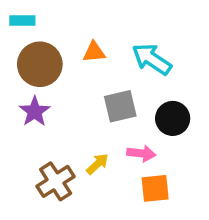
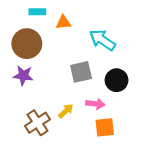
cyan rectangle: (22, 21) -> (37, 12), moved
orange triangle: (94, 52) -> (63, 22), moved
purple star: (35, 111) -> (23, 75), turned -30

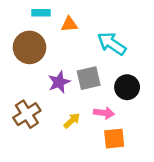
purple star: (23, 75) -> (59, 82), moved, turned -30
brown cross: (37, 123) -> (27, 114), moved

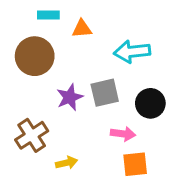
cyan arrow: (112, 44) -> (132, 52), turned -40
yellow arrow: (72, 121) -> (67, 163), moved, turned 30

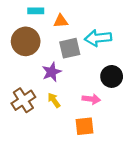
gray square: (105, 93) -> (70, 48), moved
yellow arrow: (67, 163) -> (54, 100), moved, turned -112
orange square: (135, 164) -> (84, 126), moved

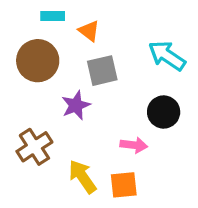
orange triangle: (61, 21) -> (89, 31), turned 42
cyan arrow: (98, 38) -> (167, 56), moved, turned 40
yellow arrow: (54, 100) -> (82, 177), moved, size x1.5

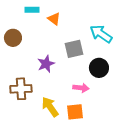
brown circle: (38, 61) -> (13, 38), moved, size x0.7
gray square: (102, 71) -> (74, 49), moved
brown cross: (34, 147) -> (21, 89), turned 30

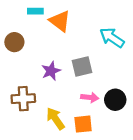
orange triangle: (54, 19) -> (60, 21), size x1.5
gray square: (74, 49) -> (82, 66), moved
black circle: (99, 68) -> (115, 100), moved

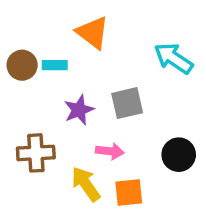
cyan rectangle: (35, 11) -> (55, 65), moved
pink arrow: (90, 98) -> (110, 151), moved

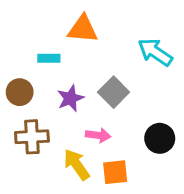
orange triangle: (93, 32) -> (83, 29), turned -32
brown circle: (22, 65) -> (20, 92), moved
gray square: (127, 103) -> (114, 92), turned -32

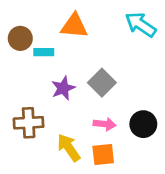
cyan arrow: (155, 52) -> (141, 25), moved
brown circle: (20, 92) -> (20, 38), moved
pink arrow: (98, 135) -> (105, 124), moved

